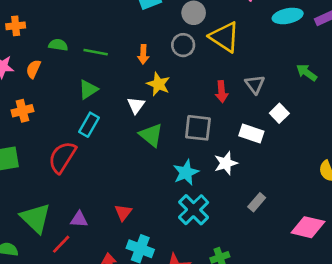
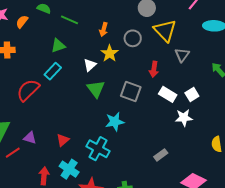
gray circle: (183, 45) -> (133, 38), moved
gray triangle: (255, 84) -> (182, 55), moved
white rectangle: (251, 134) -> (168, 94), moved
white star: (226, 163) -> (184, 118), moved
cyan cross: (194, 210) -> (98, 149), moved, turned -30

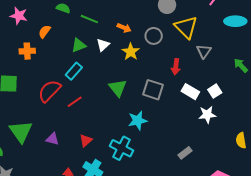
orange semicircle: (22, 22) -> (44, 32), moved
orange arrow: (104, 29) -> (124, 28), turned -80
white triangle: (90, 65) -> (103, 45), moved
red line: (13, 153) -> (75, 102), moved

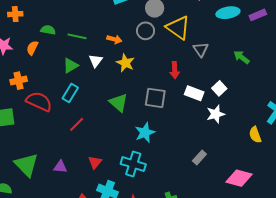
orange semicircle: (44, 32) -> (32, 48), moved
gray circle: (154, 36) -> (146, 31), moved
red semicircle: (49, 91) -> (39, 101), moved, turned 80

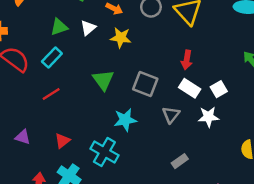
gray triangle: (201, 49) -> (171, 115), moved
yellow star: (125, 63) -> (121, 38), turned -30
red arrow: (175, 70) -> (187, 60), moved

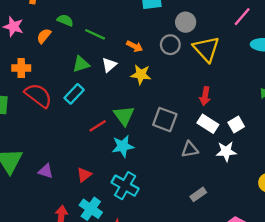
red line: (51, 94) -> (98, 126), moved
gray triangle: (171, 115) -> (190, 149), turned 42
cyan star: (125, 120) -> (123, 146), moved

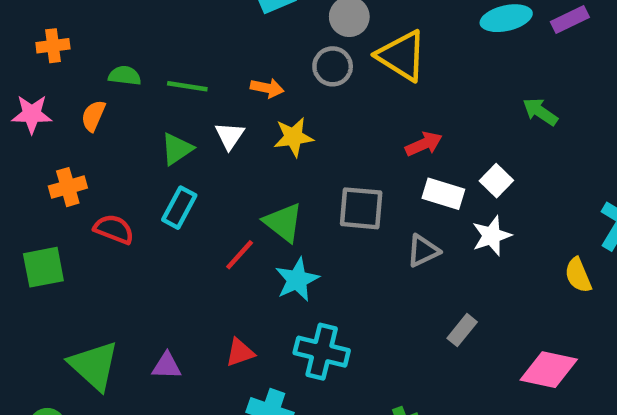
red semicircle: (38, 95) -> (114, 229), size x0.7
red arrow: (205, 96) -> (424, 144), turned -108
red triangle: (84, 175) -> (240, 352), turned 35

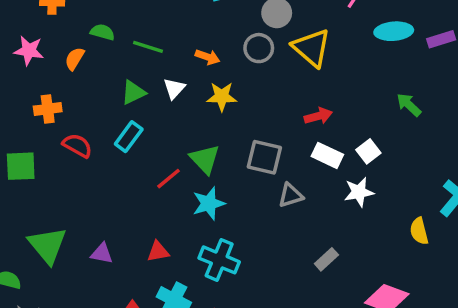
gray triangle: (423, 251) -> (291, 195), moved

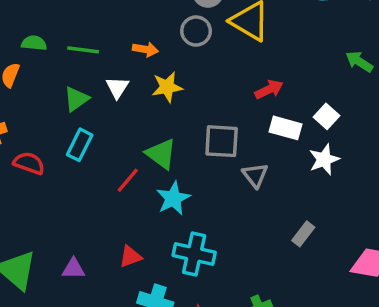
gray triangle: (291, 195) -> (255, 175), turned -40

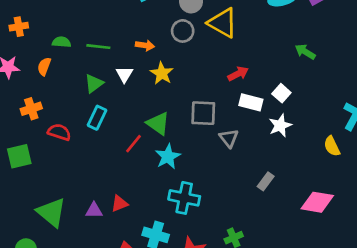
yellow star: (167, 87) -> (162, 73), turned -30
red triangle: (130, 256) -> (120, 203), moved

